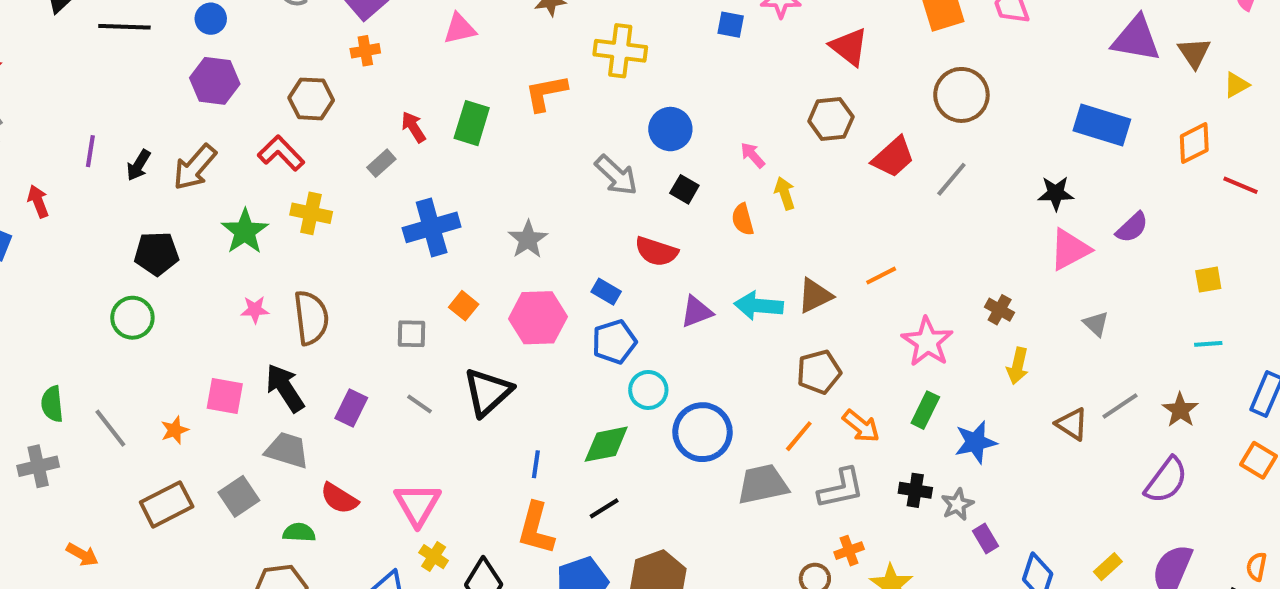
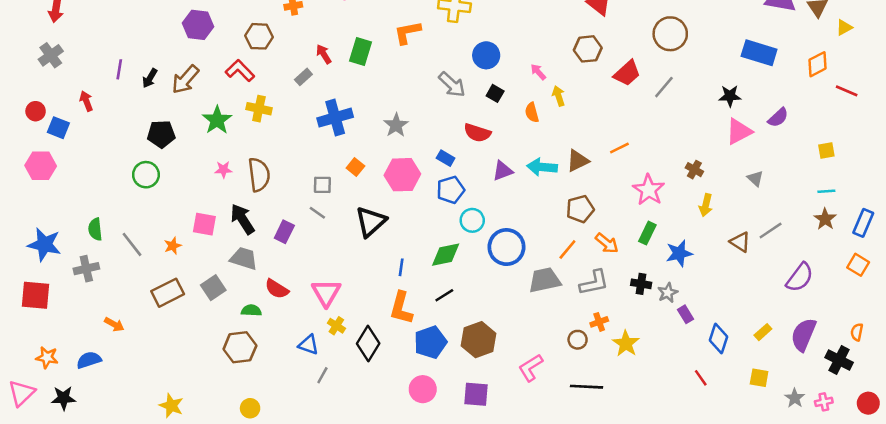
gray line: (419, 404) -> (317, 213), moved
brown star: (1180, 410) -> (825, 219), moved

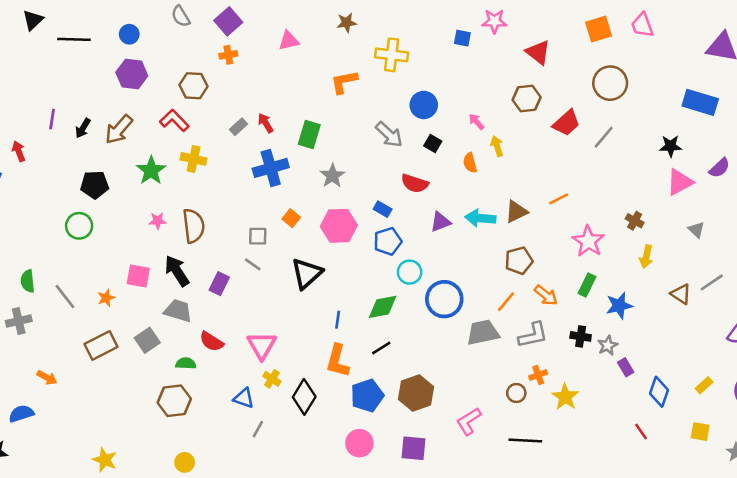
green rectangle: (361, 52) -> (309, 135), moved
red arrow: (324, 54) -> (266, 123), moved

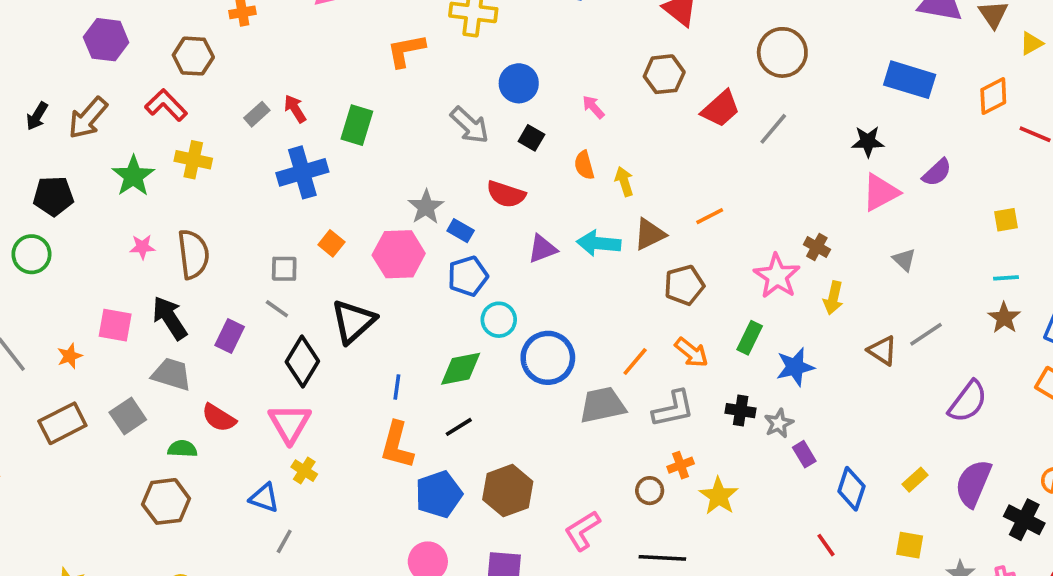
yellow arrow: (497, 146) -> (624, 181), moved
gray star: (332, 176) -> (426, 207), moved
pink star: (588, 241) -> (777, 276), moved
brown pentagon: (519, 261) -> (684, 285), moved
black diamond: (304, 397) -> (302, 361), moved

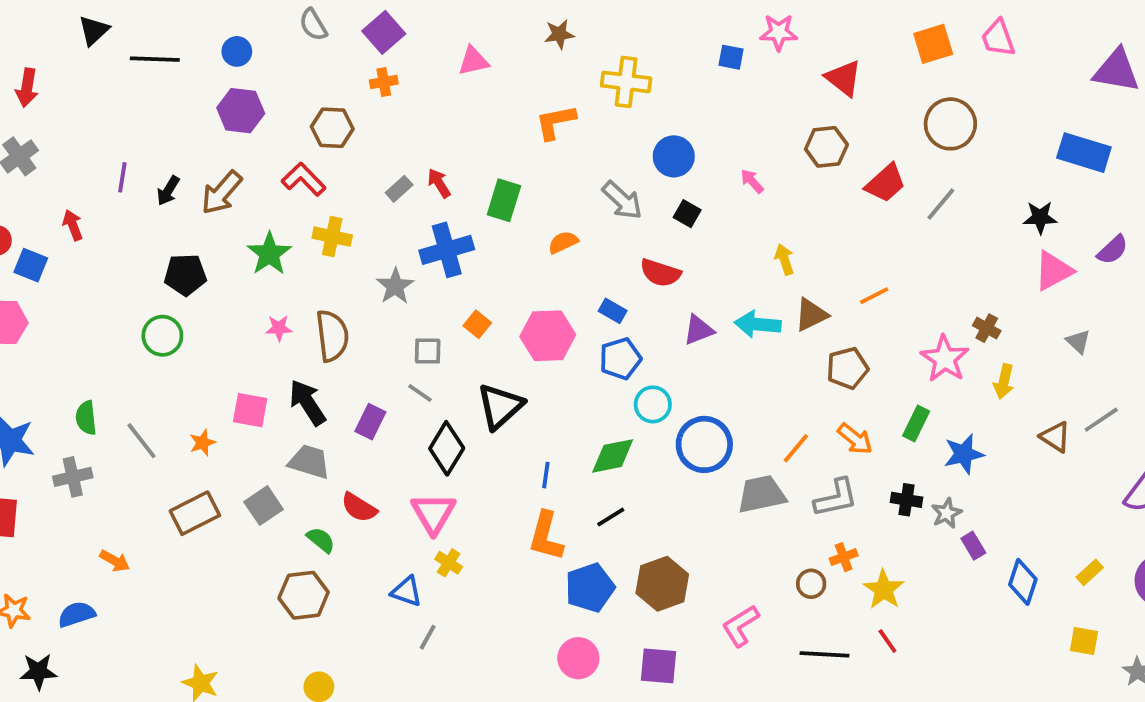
orange semicircle: (584, 165) -> (563, 242), moved, turned 80
gray star: (426, 207) -> (395, 286), moved
green semicircle: (182, 449) -> (321, 540), turned 36
red line: (826, 545) -> (887, 641), moved

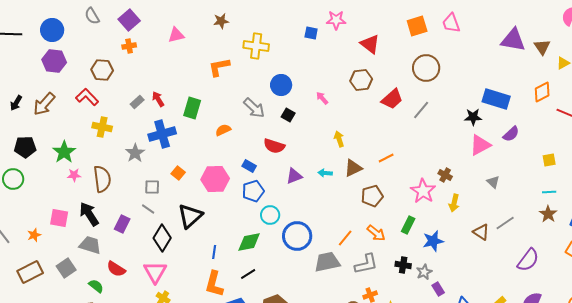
blue circle: (237, 51) -> (52, 30), size x1.5
blue rectangle: (1084, 153) -> (496, 99), moved
green star: (269, 254) -> (64, 152), moved
cyan arrow: (758, 324) -> (325, 173), size x0.6

